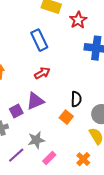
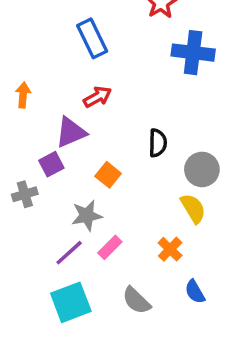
purple triangle: (35, 101) -> (71, 132), moved
orange square: (66, 117) -> (108, 175), moved
purple line: (16, 155) -> (69, 253), moved

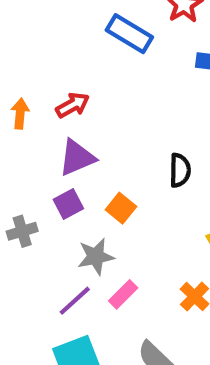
blue rectangle: (92, 38) -> (129, 34), moved, turned -33
red arrow: (97, 97) -> (73, 105), moved
purple square: (51, 164) -> (68, 204), moved

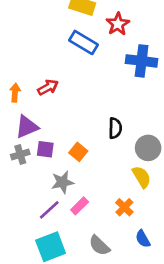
purple triangle: (77, 158) -> (27, 127), moved
purple square: (68, 204) -> (45, 149), turned 36
gray cross: (22, 231) -> (20, 154), moved

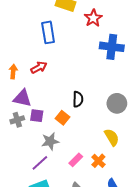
blue rectangle: (84, 42) -> (48, 32), moved, turned 50
purple triangle: (27, 127) -> (22, 98), turned 36
black semicircle: (115, 128) -> (78, 99), moved
gray circle: (148, 148) -> (117, 103), moved
pink rectangle: (80, 206) -> (76, 160), moved

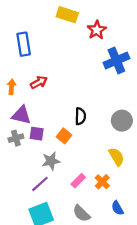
blue rectangle: (48, 32) -> (24, 44), moved
blue cross: (112, 47) -> (116, 61), turned -30

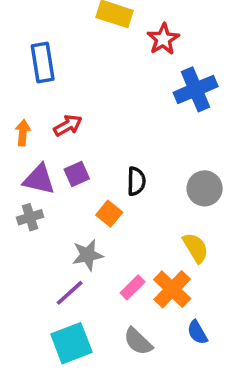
purple square: (37, 134) -> (77, 174), moved, turned -32
orange cross: (102, 182) -> (172, 289), size x1.5

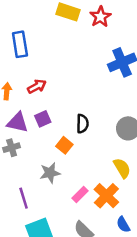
red star: (163, 39) -> (100, 17), moved
purple line: (70, 293) -> (24, 198), moved, turned -65

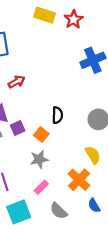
purple square: (43, 119) -> (18, 128), moved
gray star: (50, 173) -> (39, 159), moved
pink rectangle: (80, 195) -> (41, 187), moved

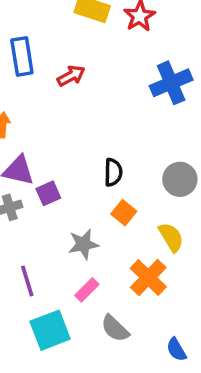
red arrow: (17, 82) -> (71, 76), moved
orange square: (41, 134) -> (124, 213), moved
blue semicircle: (94, 205) -> (176, 350), moved

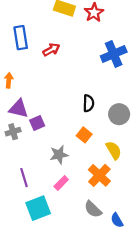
black semicircle: (113, 172) -> (88, 103), moved
gray semicircle: (115, 328) -> (93, 209), moved

